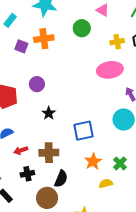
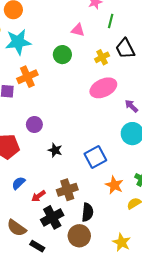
black cross: (27, 174) -> (52, 217), size x1.5

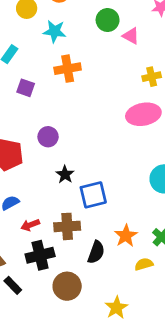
cyan star: (18, 42) -> (55, 31), size x0.7
green circle: (62, 55) -> (108, 20), moved
orange cross: (27, 77) -> (68, 69), moved
blue square: (95, 157) -> (93, 195), moved
black semicircle: (88, 212) -> (96, 252), moved

